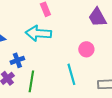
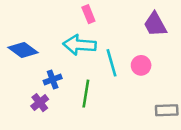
cyan line: (71, 74) -> (112, 63), moved
green line: (31, 81) -> (86, 94), moved

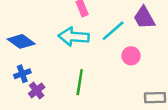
cyan line: (112, 63) -> (113, 31), moved, turned 65
blue cross: (53, 79) -> (22, 74), moved

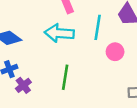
cyan line: (113, 31) -> (98, 27), turned -40

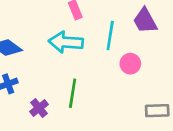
purple cross: (23, 85) -> (39, 108), moved

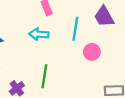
cyan arrow: (66, 42) -> (39, 34), size x0.7

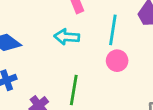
pink circle: (92, 52) -> (117, 61), moved

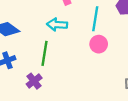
green line: (74, 90) -> (44, 53), moved

